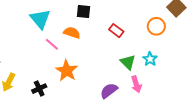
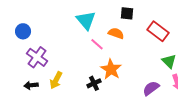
red rectangle: (116, 31) -> (158, 31), size x1.5
black cross: (39, 89) -> (94, 83), moved

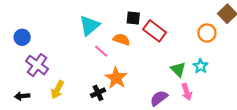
cyan triangle: (86, 20) -> (89, 26), turned 30
red rectangle: (158, 31) -> (155, 31), moved
black arrow: (31, 85) -> (22, 96), moved

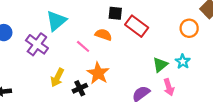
cyan triangle: (89, 26) -> (56, 21), moved
purple cross: (37, 65) -> (37, 44), moved
green triangle: (178, 69) -> (160, 65), turned 35
yellow arrow: (57, 90) -> (57, 78), moved

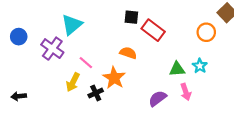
orange semicircle: (103, 35) -> (128, 53), moved
pink line: (83, 46) -> (86, 63), moved
green triangle: (160, 65) -> (177, 69), turned 35

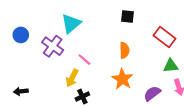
red rectangle: (153, 30) -> (164, 37), moved
orange semicircle: (128, 53) -> (124, 50), turned 70
orange star: (114, 78) -> (122, 79), moved
black cross: (96, 93) -> (82, 97), moved

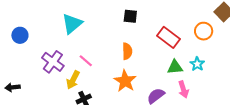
purple cross: (53, 46) -> (53, 62), moved
black arrow: (21, 91) -> (13, 87), moved

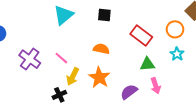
cyan triangle: (72, 24) -> (63, 15), moved
orange semicircle: (127, 51) -> (101, 49), turned -77
cyan star: (197, 64) -> (177, 54), moved
yellow arrow: (73, 80) -> (73, 76), moved

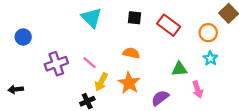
cyan triangle: (63, 15) -> (92, 18), turned -35
red rectangle: (141, 36) -> (169, 25), moved
purple cross: (30, 59) -> (56, 64), turned 35
pink arrow: (156, 86) -> (198, 89), moved

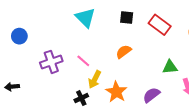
orange semicircle: (131, 53) -> (124, 52), turned -49
orange star: (129, 83) -> (116, 92), moved

